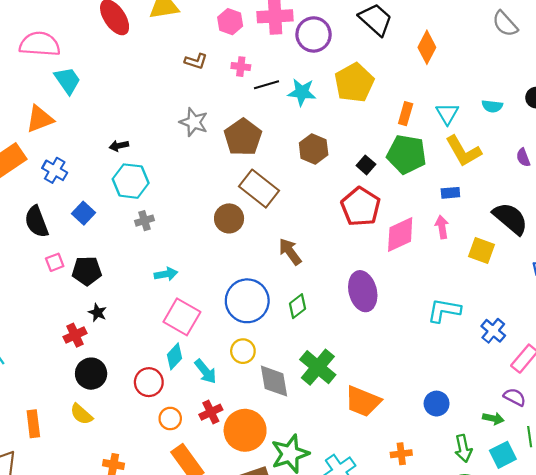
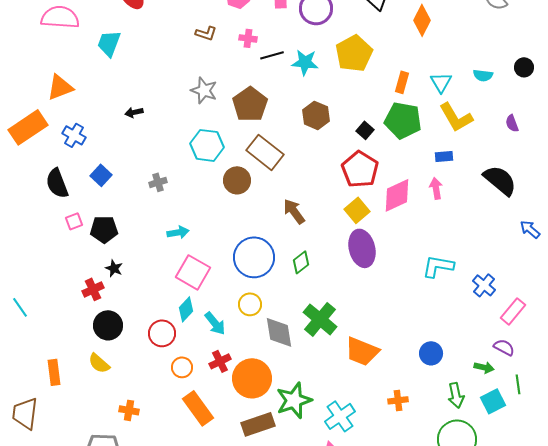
cyan trapezoid: (68, 80) -> (109, 43), moved, turned -124
cyan hexagon: (131, 181) -> (207, 145), moved
yellow square: (481, 251) -> (357, 210), moved, turned 30

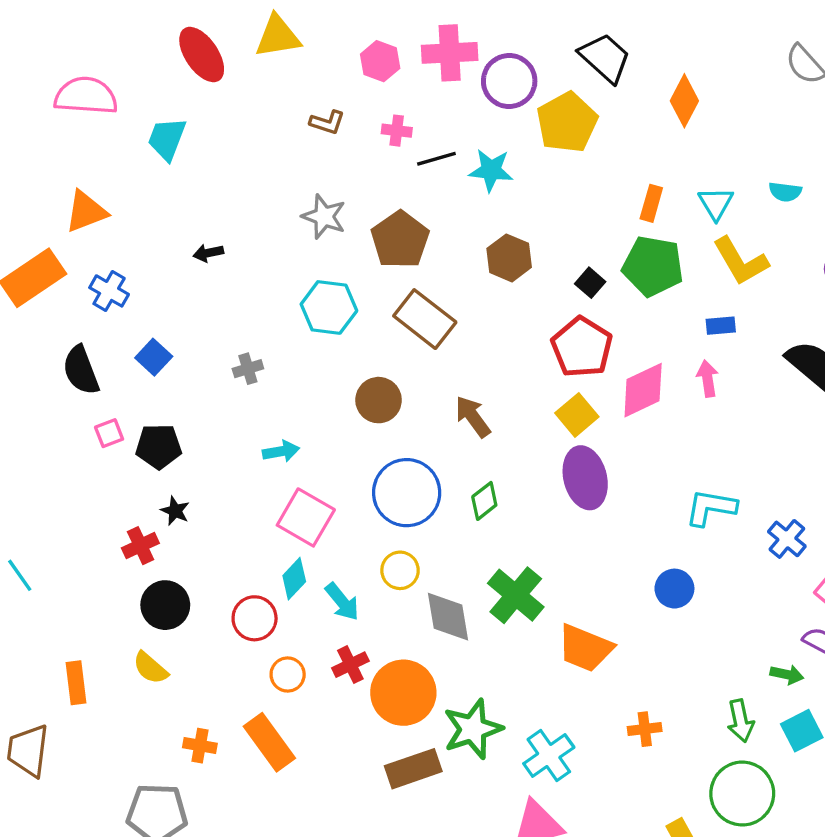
yellow pentagon: (354, 53) -> (567, 122), moved
brown circle: (237, 180) -> (379, 400), moved
blue circle: (431, 353) -> (674, 589), moved
orange rectangle: (198, 408) -> (269, 742), moved

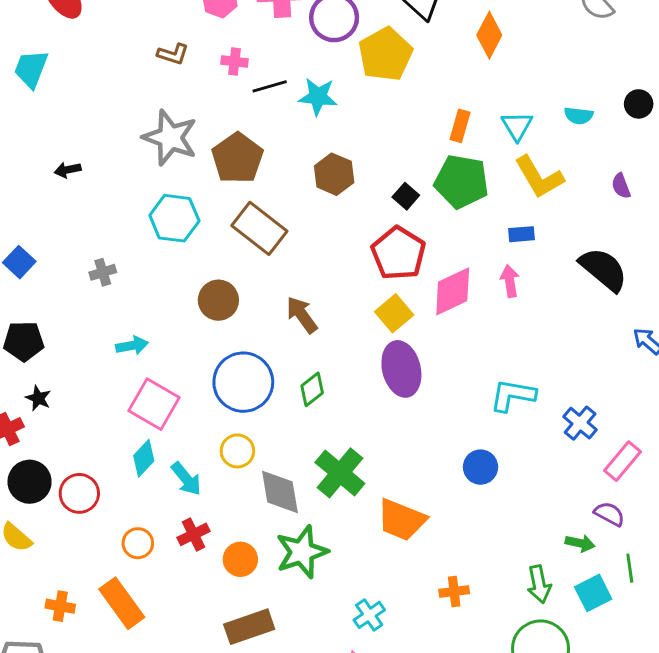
gray star: (324, 217) -> (170, 138), size x1.4
red circle: (255, 618) -> (79, 493), moved
orange circle: (403, 693) -> (240, 559), size x0.6
green star: (473, 729) -> (302, 552), moved
cyan cross: (549, 756) -> (369, 615), size x0.7

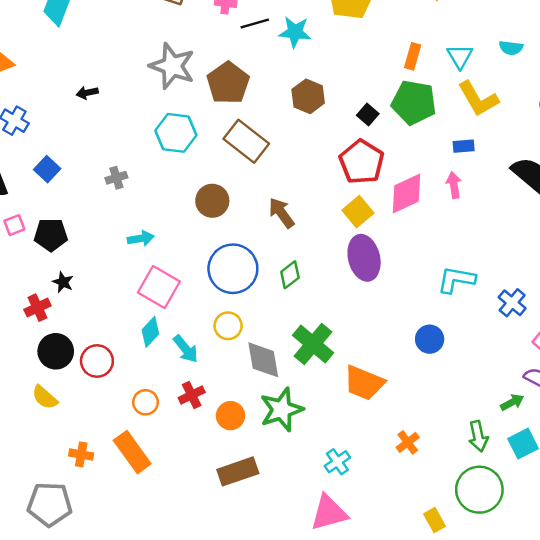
green arrow: (580, 543) -> (512, 402), turned -40
orange cross: (454, 592) -> (408, 442), turned -30

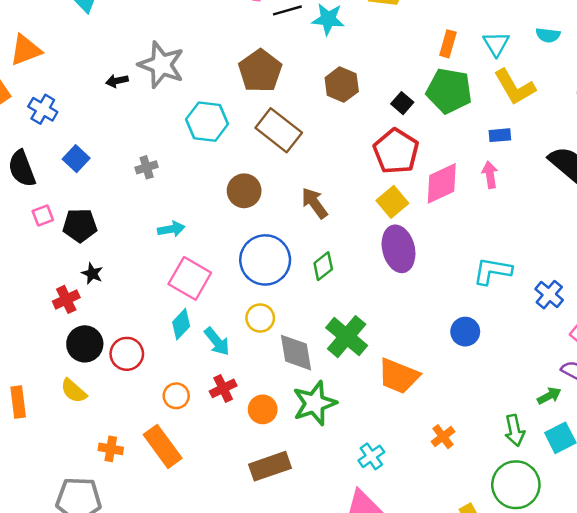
gray star: (172, 66) -> (161, 65), moved

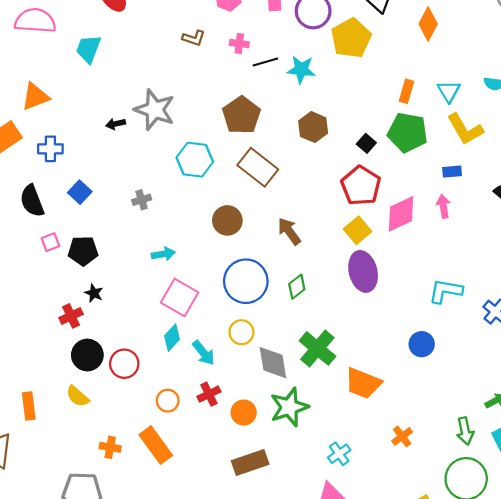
blue cross: (43, 109) -> (50, 149), turned -30

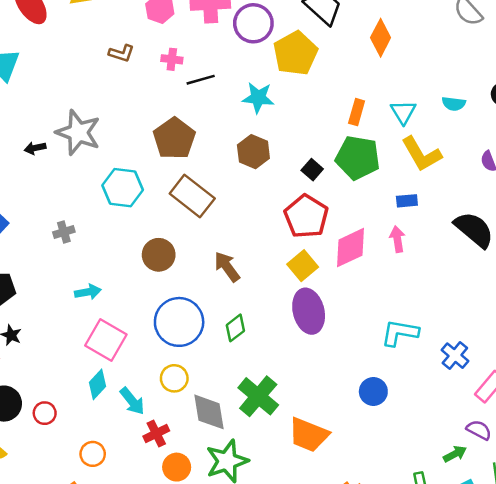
cyan star: (301, 70) -> (258, 98), moved
red circle: (124, 364) -> (45, 413), size x0.7
red cross: (209, 394) -> (156, 434), moved

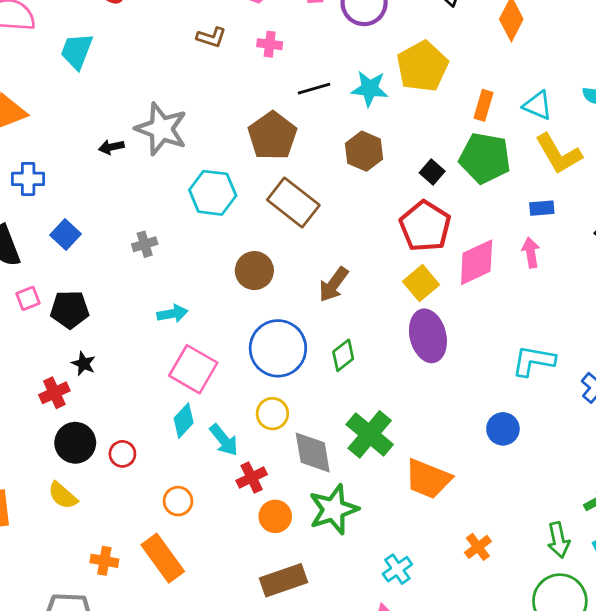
yellow pentagon: (295, 53) -> (422, 66), moved
black line: (201, 80) -> (314, 89), moved
cyan triangle: (403, 112) -> (538, 105), turned -36
brown arrow: (227, 267) -> (334, 284), turned -108

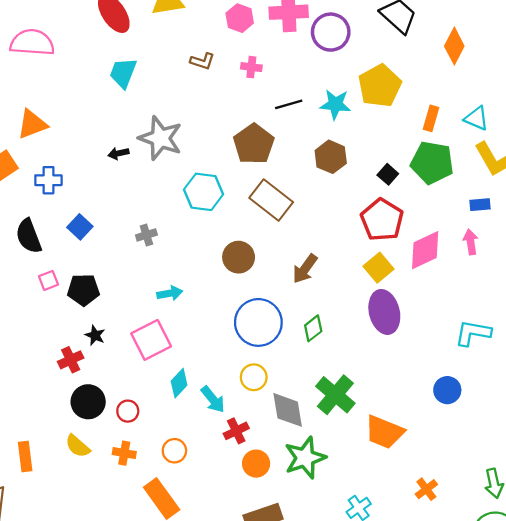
cyan trapezoid: (77, 51) -> (123, 73), moved
pink square: (193, 369) -> (151, 340), moved, turned 33
orange cross: (104, 561) -> (124, 453), moved

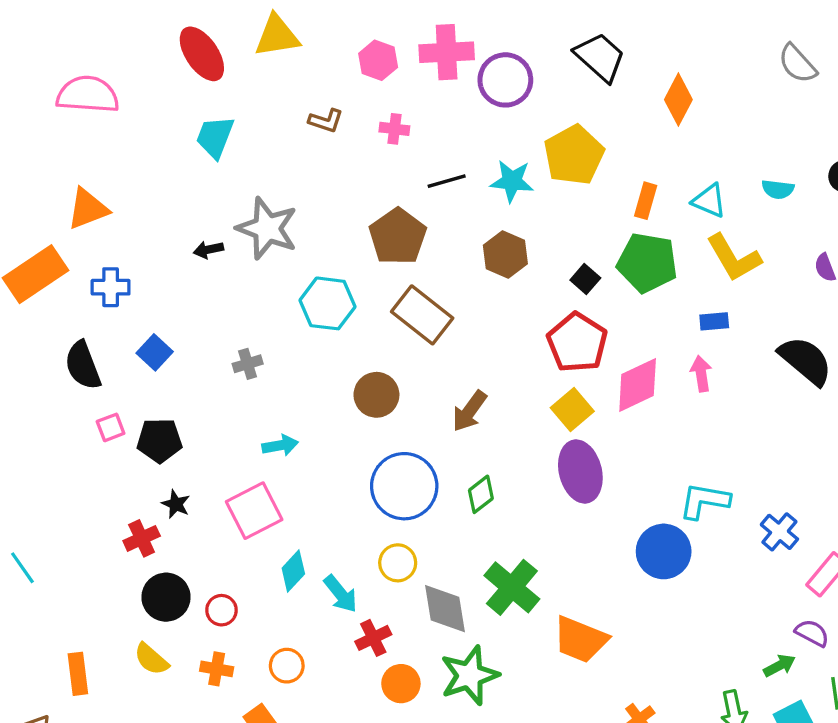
blue circle: (447, 390) -> (664, 551), moved, size x1.4

